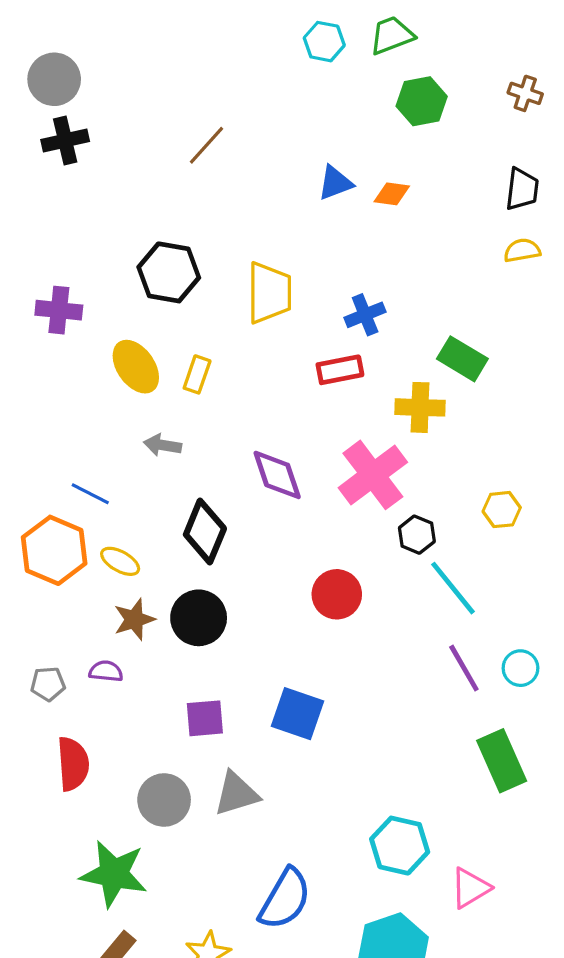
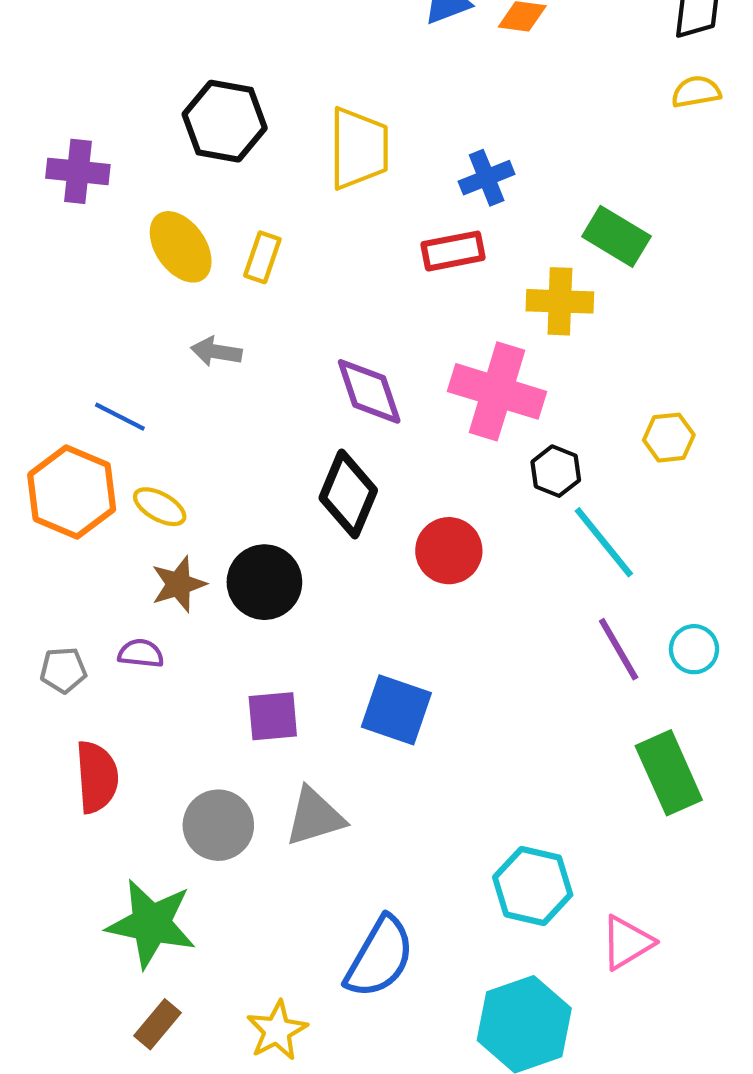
pink cross: (373, 475) -> (497, 391), turned -36
black diamond: (205, 531) -> (348, 494), moved

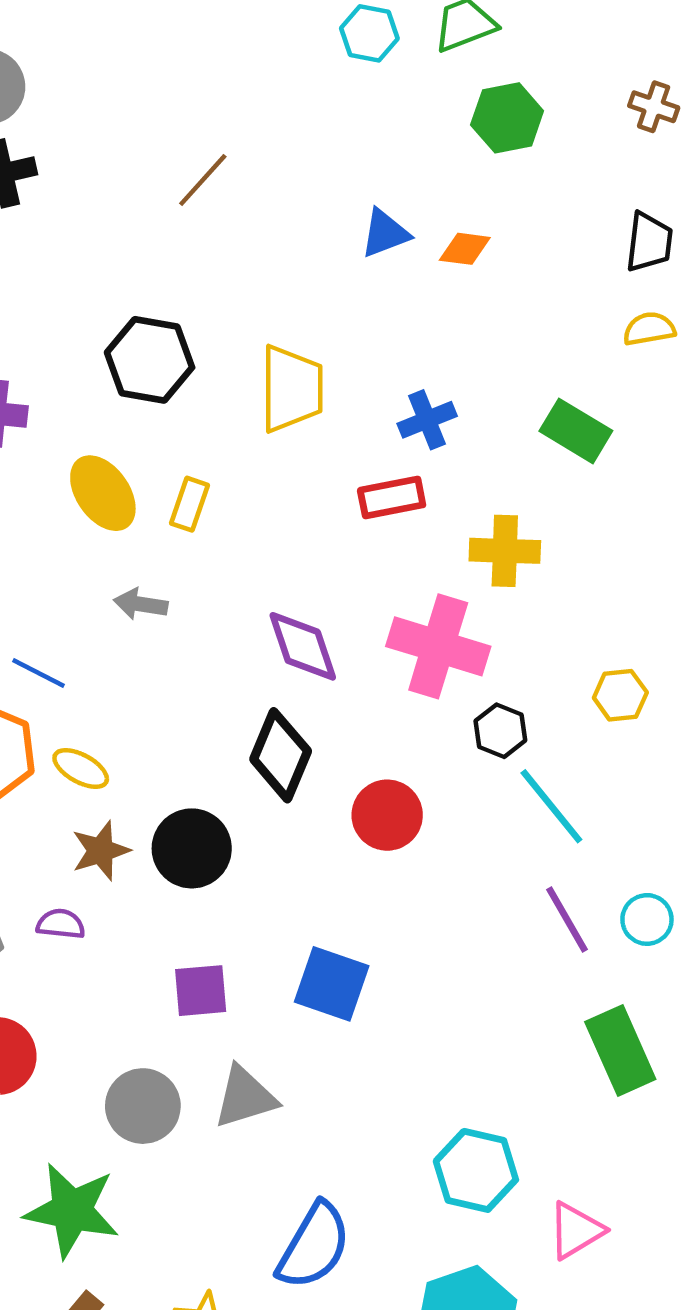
green rectangle: (616, 236) -> (576, 431), moved

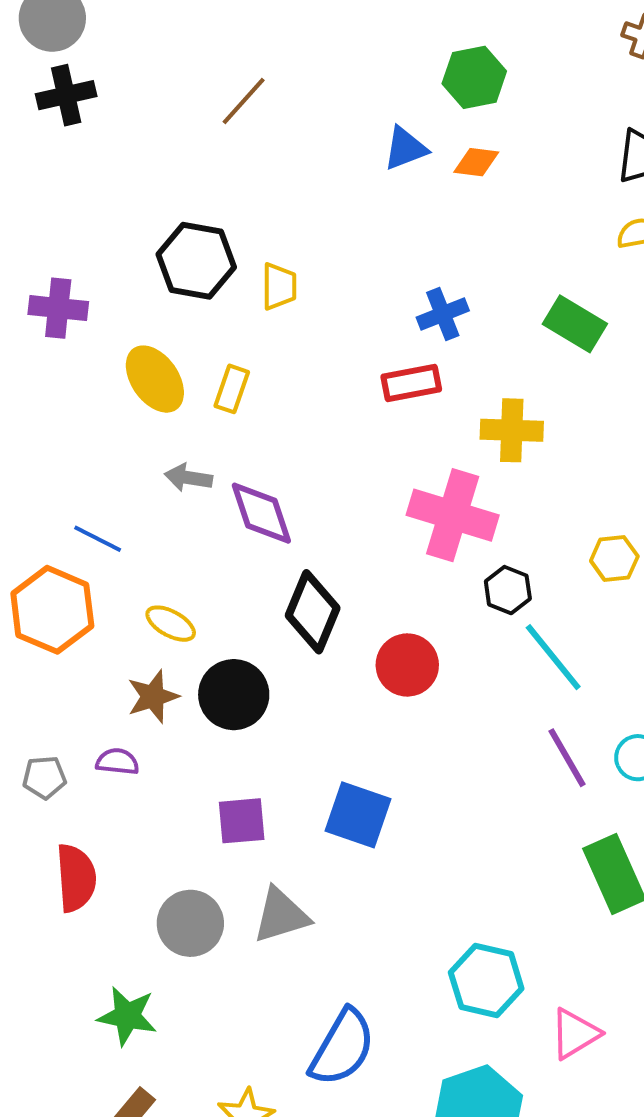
green hexagon: (507, 118) -> (474, 77), moved
yellow trapezoid: (292, 389) -> (279, 286), moved, size x0.6
purple diamond: (303, 646) -> (261, 513), moved
yellow ellipse: (81, 768) -> (171, 624), moved
green star: (72, 1210) -> (127, 1016), size x0.7

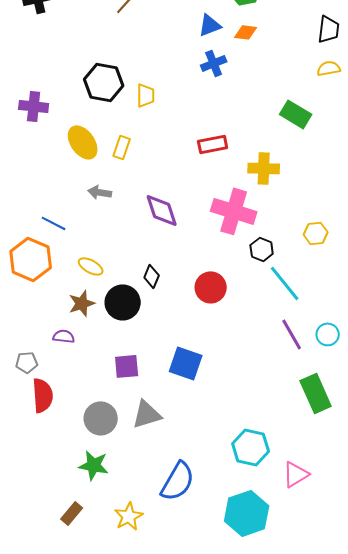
blue cross: (443, 314) -> (214, 63), moved
purple diamond: (261, 513) -> (162, 210), moved
black diamond: (313, 612) -> (152, 276), moved, size x0.6
gray pentagon: (44, 777) -> (27, 362), moved
green star: (127, 1016) -> (94, 465), moved

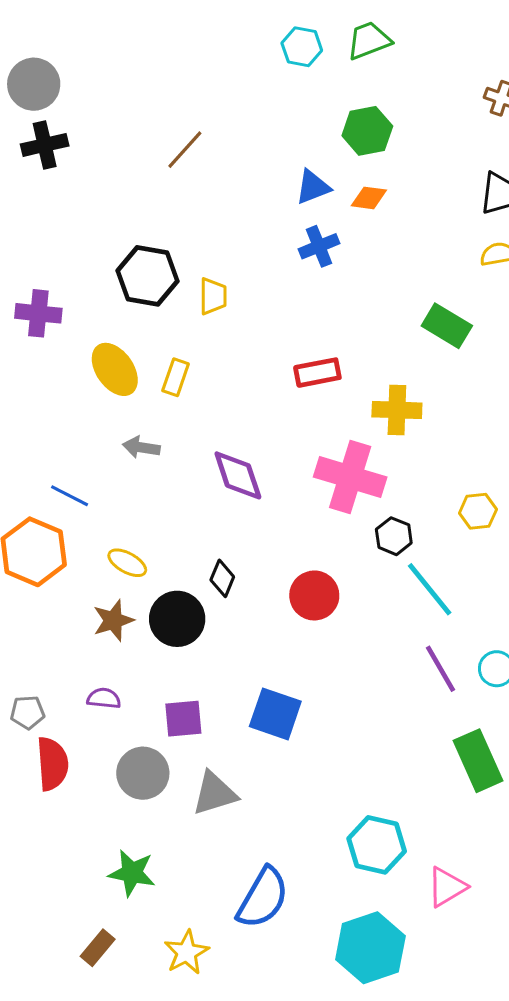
purple semicircle: (64, 336) -> (104, 698), moved
gray circle: (101, 418) -> (143, 773), moved

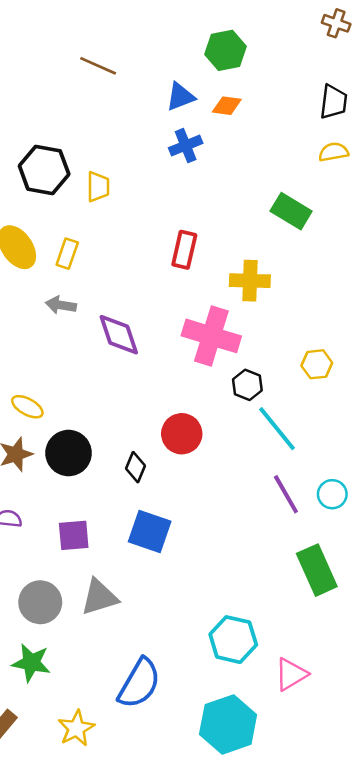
brown line: (185, 150) -> (98, 66), moved, turned 72
red rectangle: (317, 373) -> (184, 250), turned -66
gray arrow: (141, 447) -> (61, 305), moved
black diamond: (222, 578) -> (135, 467), moved
gray circle: (143, 773) -> (40, 602), moved

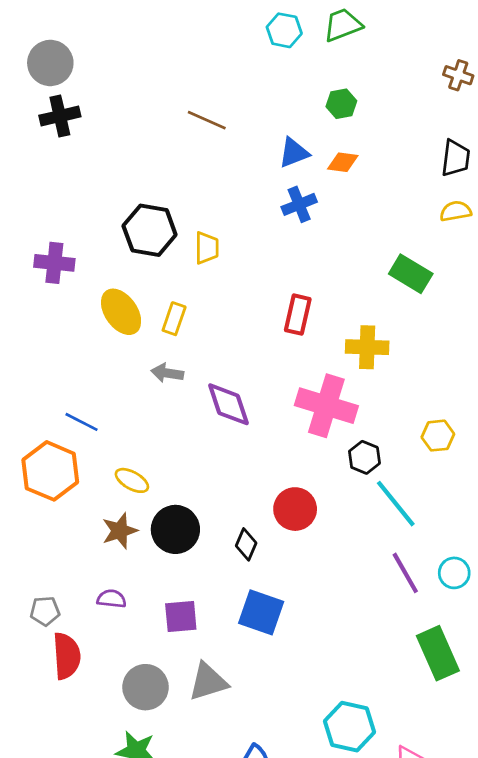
green hexagon: (225, 50) -> (341, 104), size x0.7

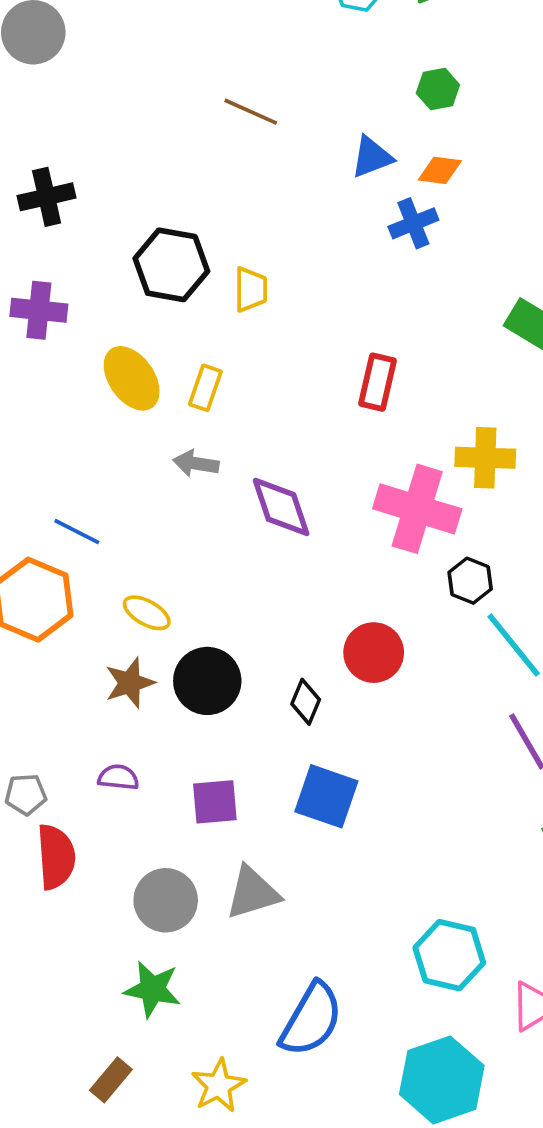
black cross: (60, 116) -> (47, 197), moved
blue cross: (299, 204) -> (413, 223), moved
yellow cross: (367, 347) -> (485, 458), moved

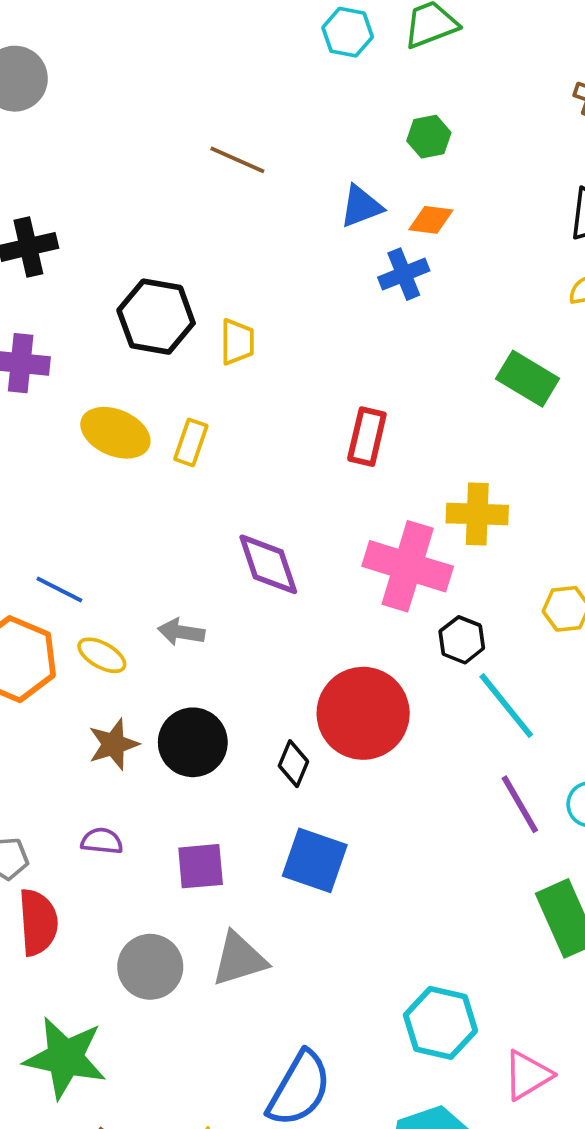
yellow ellipse: (132, 378) -> (115, 433), turned -32
gray arrow: (196, 463) -> (181, 632), moved
yellow ellipse: (147, 613) -> (102, 655), moved
red circle: (374, 653) -> (363, 713), size x1.5
green star: (152, 989) -> (65, 1058), moved, size x1.4

